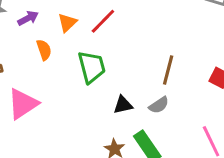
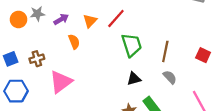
green trapezoid: (92, 67) -> (132, 45), moved
gray semicircle: (159, 105) -> (170, 77), moved, turned -96

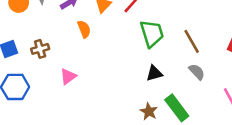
brown line: (165, 51) -> (192, 41), turned -42
pink triangle: (61, 82) -> (68, 76), size x0.6

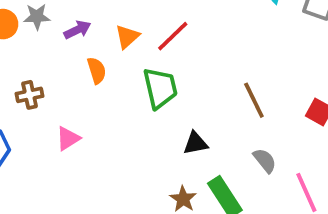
green trapezoid: (152, 34) -> (160, 88), moved
gray semicircle: (197, 72) -> (265, 160), moved

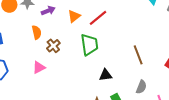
orange semicircle: (97, 70) -> (37, 32), moved
brown cross: (30, 95) -> (53, 46), moved, turned -32
gray semicircle: (265, 160) -> (141, 87), turned 56

